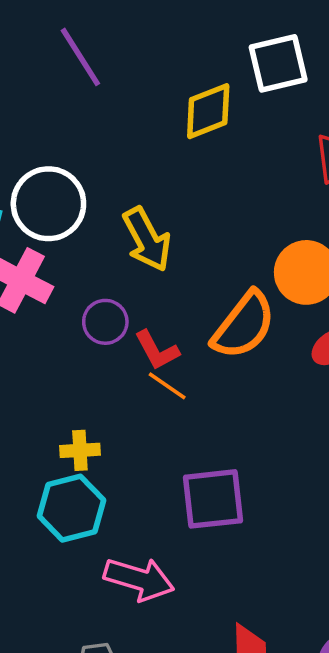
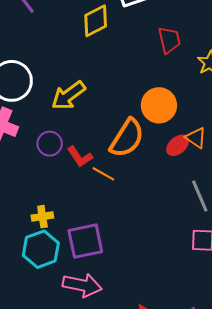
yellow arrow: (147, 239) -> (68, 95), turned 87
orange line: (167, 386) -> (103, 174), moved
purple square: (213, 499) -> (85, 241), moved

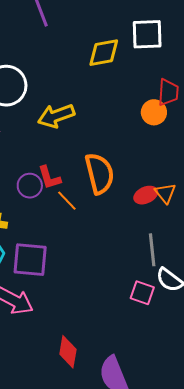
orange circle: (159, 105) -> (154, 112), moved, size x0.7
orange semicircle: (127, 138) -> (100, 173), turned -63
purple circle: (50, 144) -> (30, 186), moved

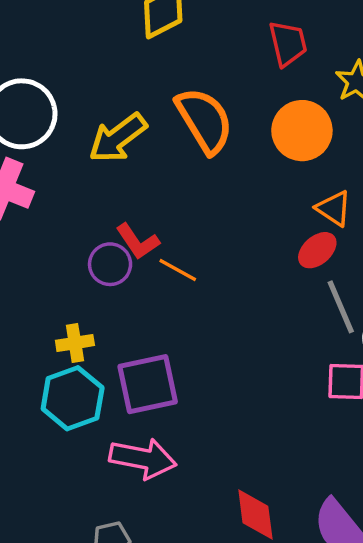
orange circle: (154, 112) -> (302, 131), moved, size x1.4
orange semicircle: (100, 173) -> (204, 120), moved
red ellipse: (146, 195) -> (317, 250), moved

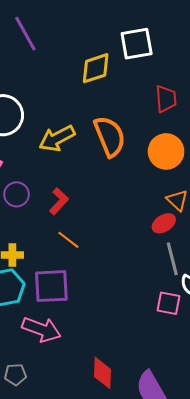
red L-shape: (138, 241) -> (59, 201), turned -112
purple circle: (110, 264) -> (17, 194), moved
orange line: (178, 270) -> (68, 240), moved

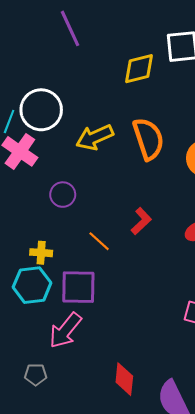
purple circle: (17, 194) -> (63, 195), moved
red L-shape: (59, 201) -> (141, 221), moved
pink arrow: (41, 329) -> (65, 330), turned 105

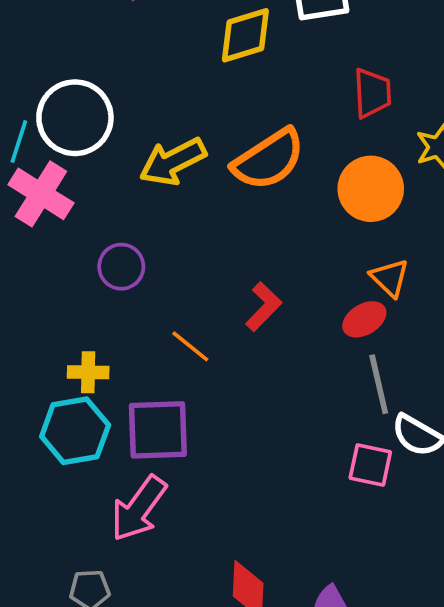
orange semicircle: (148, 139) -> (269, 159), turned 78

